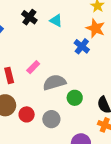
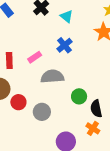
blue cross: (82, 46) -> (65, 45), moved
green circle: (75, 98) -> (79, 96), moved

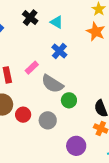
gray semicircle: (52, 76) -> (52, 84), turned -135
green circle: (79, 96) -> (69, 100), moved

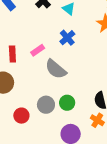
green circle: (69, 100) -> (67, 103), moved
red circle: (23, 115) -> (21, 116), moved

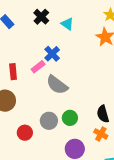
blue cross: (67, 38) -> (52, 54), moved

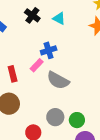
blue cross: (52, 54) -> (49, 50), turned 35
green circle: (70, 118) -> (77, 120), moved

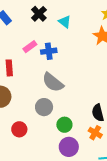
pink rectangle: (37, 65) -> (30, 47), moved
gray circle: (55, 117) -> (44, 107), moved

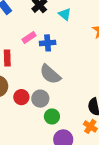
green circle: (64, 125) -> (52, 116), moved
red circle: (19, 129) -> (21, 97), moved

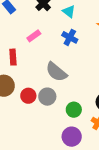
blue cross: (48, 43) -> (70, 37), moved, turned 35
green circle: (52, 116) -> (74, 110), moved

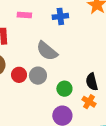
pink rectangle: (34, 36) -> (24, 15), turned 40
blue cross: (70, 37) -> (60, 16), turned -35

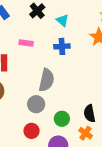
gray semicircle: (47, 51) -> (47, 80), turned -120
red circle: (19, 75) -> (32, 131), moved

